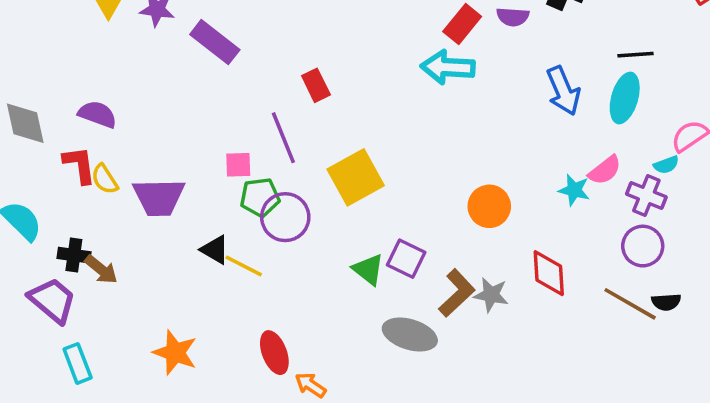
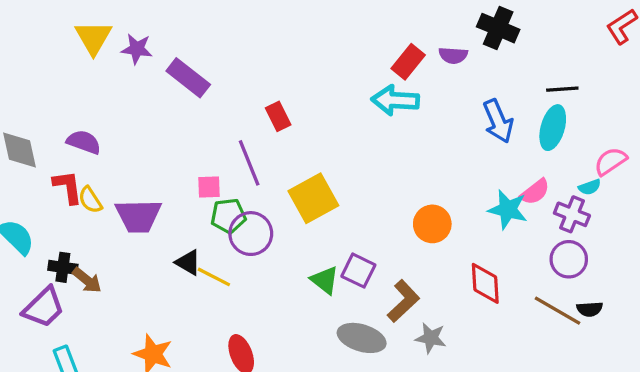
cyan star: (574, 190) -> (508, 209), size x1.4
gray star: (491, 295) -> (431, 338), moved
purple trapezoid: (52, 300) -> (44, 307), turned 96

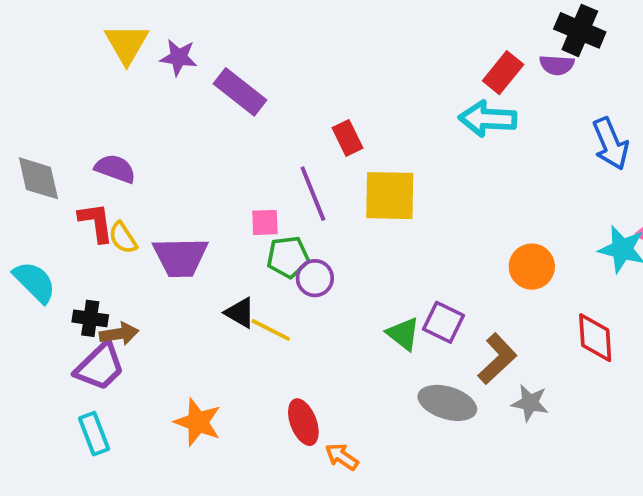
black cross: (498, 28) -> (580, 30), moved
yellow square: (313, 198) -> (390, 196), moved, turned 30
purple circle: (251, 234) -> (315, 278), size x0.7
brown arrow: (87, 280) -> (119, 334), turned -48
purple trapezoid: (44, 307) -> (100, 366), moved

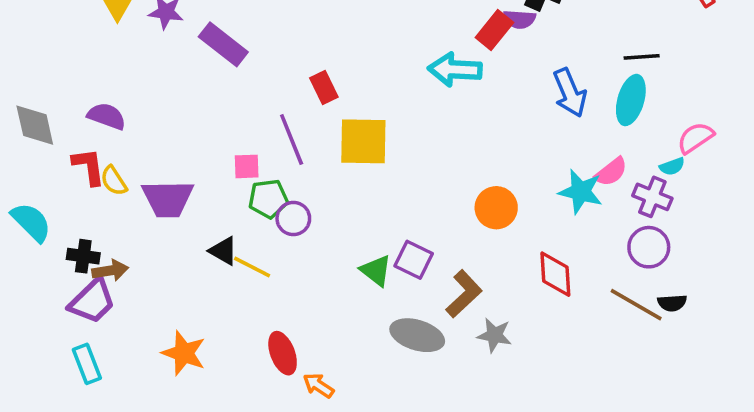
red rectangle: (503, 73) -> (494, 30), moved

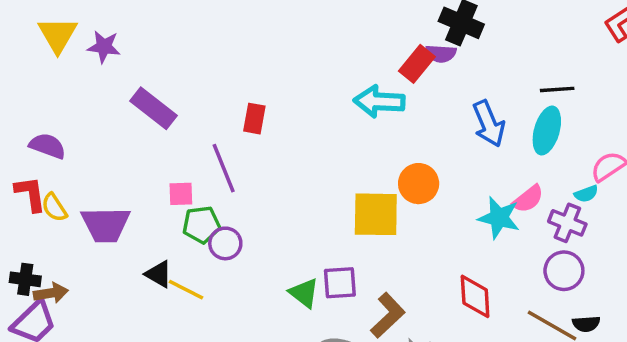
purple rectangle: (223, 44) -> (153, 108), moved
red rectangle: (324, 87) -> (254, 119), turned 36
yellow square: (363, 141) -> (376, 214), moved
orange circle: (496, 208) -> (419, 184), moved
purple square: (414, 260) -> (340, 283), turned -30

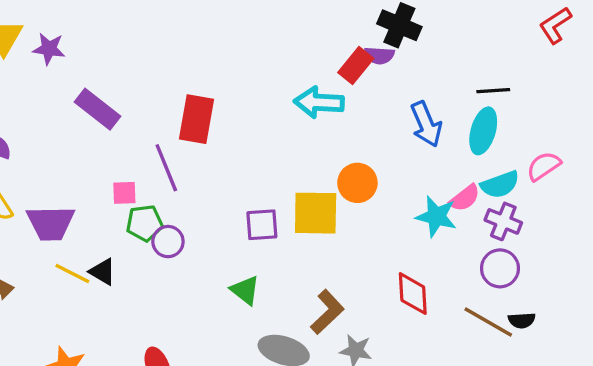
red rectangle: (254, 119) -> (196, 119), size x1.6
cyan semicircle: (586, 194) -> (500, 185), moved, size x1.6
purple square: (340, 283) -> (262, 225), moved
yellow line: (186, 290) -> (72, 273), moved

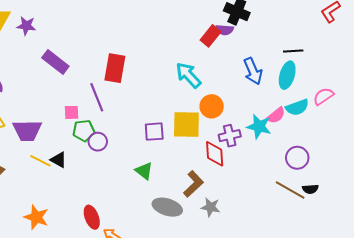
cyan arrow: (319, 102) -> (188, 75), moved, turned 44
purple cross: (503, 221) -> (230, 136), moved, turned -35
red diamond: (413, 294) -> (215, 154), moved

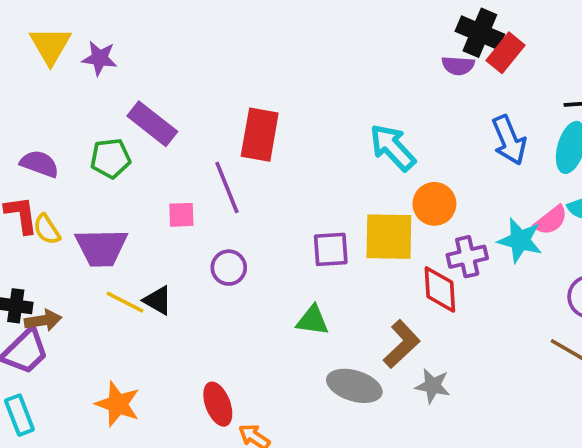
red rectangle: (211, 36) -> (505, 53), moved
green pentagon: (84, 131) -> (110, 158), moved
green triangle: (144, 171) -> (312, 320), turned -30

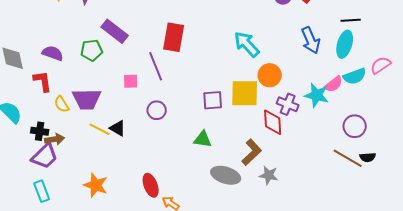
yellow semicircle: (47, 229) -> (62, 104), moved
purple cross: (467, 257) -> (288, 104), turned 35

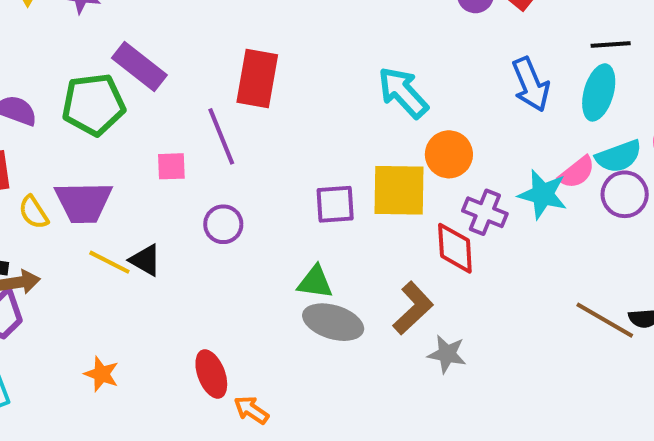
green pentagon: (92, 50) -> (93, 104), size x1.4
purple circle: (355, 126) -> (625, 194), moved
gray ellipse: (226, 175) -> (333, 322), moved
orange star: (96, 185) -> (101, 374), size x0.7

